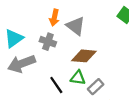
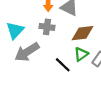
green triangle: (78, 78) -> (81, 54), turned -32

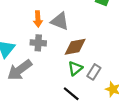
black line: (63, 65) -> (71, 94), moved

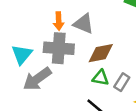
gray cross: (38, 43) -> (59, 48), size x1.6
green triangle: (75, 68) -> (101, 78), turned 49

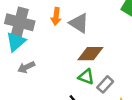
gray cross: (59, 48) -> (20, 22), moved
gray arrow: (37, 79) -> (26, 67), size x0.6

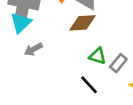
brown diamond: (90, 54) -> (83, 23), moved

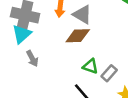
gray arrow: (33, 49) -> (32, 58), turned -91

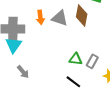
brown diamond: (78, 36) -> (82, 16), moved, turned -65
gray arrow: (32, 58) -> (23, 72), moved

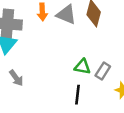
black line: (73, 82) -> (78, 95), turned 56

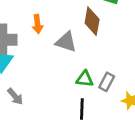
gray triangle: (66, 15) -> (66, 42), moved

